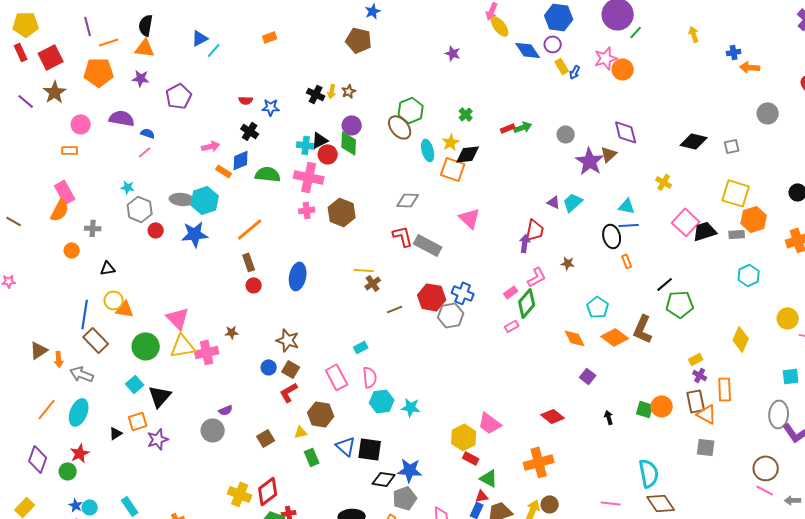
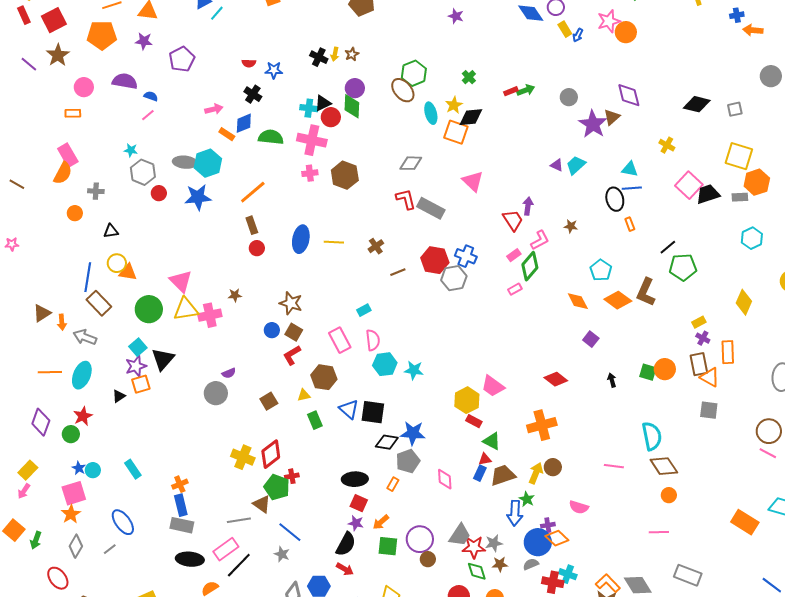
red trapezoid: (535, 230) -> (513, 220), moved, turned -45
yellow line: (364, 270) -> (334, 242), moved
orange line: (47, 409) -> (50, 372), turned 50
purple star: (158, 439) -> (136, 366), moved

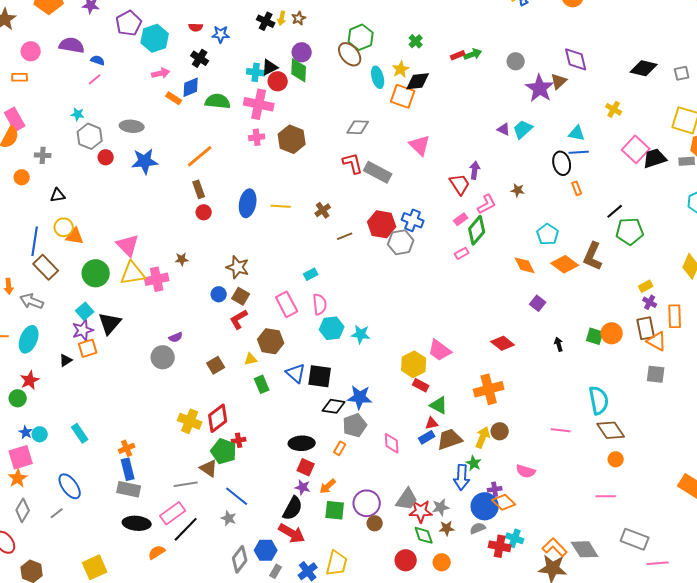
cyan hexagon: (208, 163) -> (155, 38), moved
blue rectangle: (480, 473) -> (427, 437), turned 35
red arrow: (345, 569) -> (292, 533), size x1.5

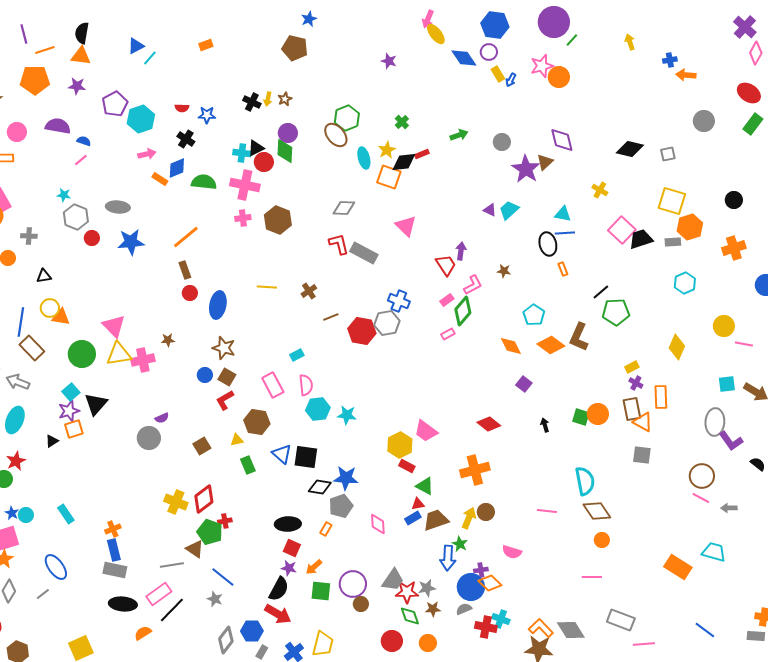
red rectangle: (458, 55) -> (422, 154), moved
blue ellipse: (248, 203) -> (218, 305), moved
red hexagon: (382, 224) -> (362, 331), moved

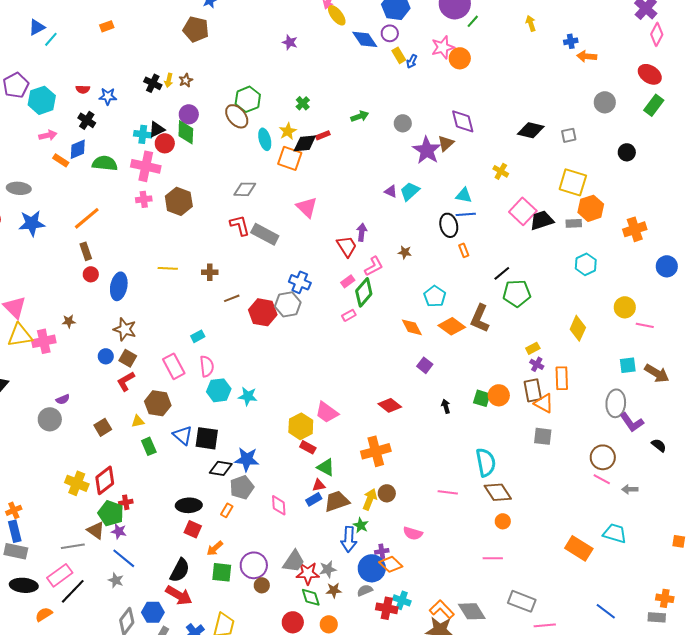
black circle: (734, 200) -> (627, 152), moved
brown cross: (309, 291) -> (210, 272), turned 35
purple star: (289, 568) -> (119, 531), moved

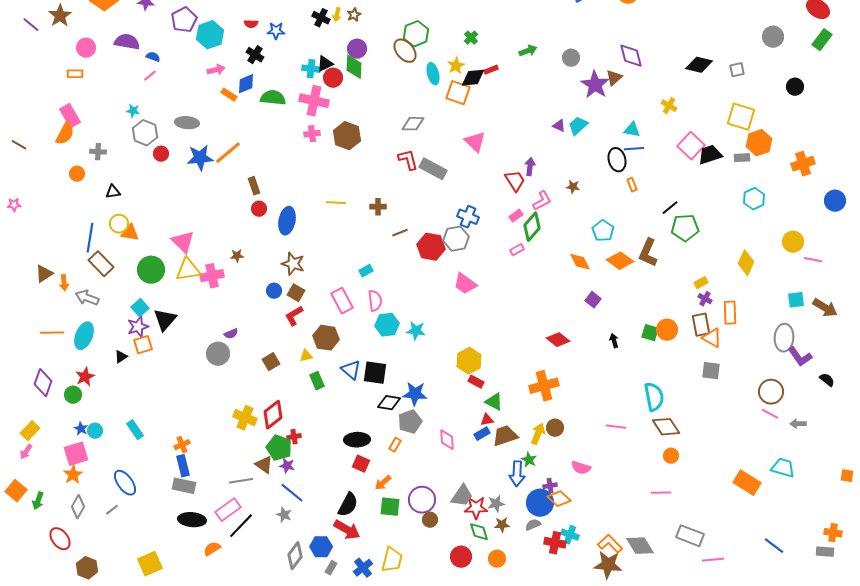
orange line: (87, 218) -> (228, 153), moved
pink trapezoid: (327, 412) -> (465, 284), moved

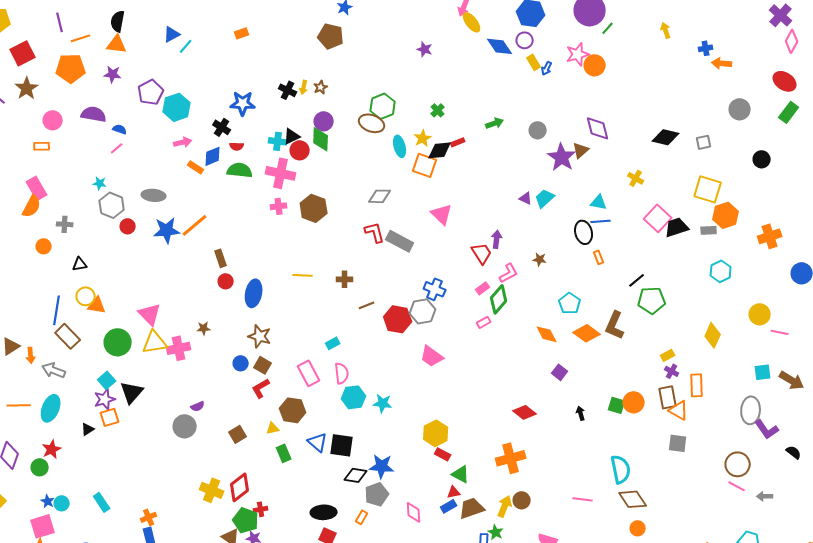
red semicircle: (251, 24) -> (237, 146), moved
blue star: (276, 31) -> (243, 103), size x1.4
brown ellipse: (405, 51) -> (372, 123), turned -30

